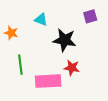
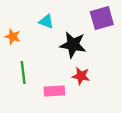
purple square: (90, 16) -> (102, 18), size x1.5
pink rectangle: (48, 81) -> (54, 91), size x0.7

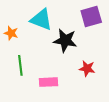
cyan triangle: (46, 22) -> (41, 20), size x1.6
red star: (81, 76) -> (87, 68), moved

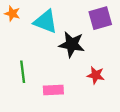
orange star: (11, 33) -> (12, 14), moved

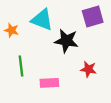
orange star: (12, 14) -> (12, 30), moved

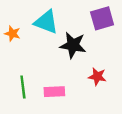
green line: (21, 66) -> (23, 87), moved

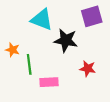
orange star: (12, 34) -> (13, 50), moved
green line: (23, 87) -> (29, 64), moved

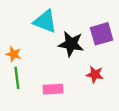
purple square: (92, 16) -> (102, 34), moved
green line: (29, 64) -> (17, 78), moved

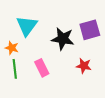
cyan triangle: (45, 21) -> (27, 26), moved, turned 45
pink rectangle: (53, 89) -> (42, 68), moved, turned 66

